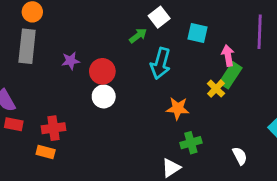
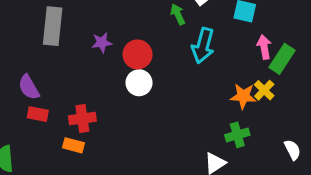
green arrow: (138, 36) -> (178, 14), turned -78
pink arrow: (228, 55) -> (264, 47), moved
yellow cross: (216, 89) -> (264, 90), moved
orange star: (178, 108) -> (243, 96), moved

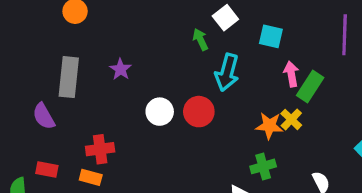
gray rectangle: (53, 26) -> (69, 77), moved
purple star: (102, 43) -> (120, 69), turned -30
red circle: (138, 54) -> (199, 112), moved
red rectangle: (38, 114) -> (47, 170), moved

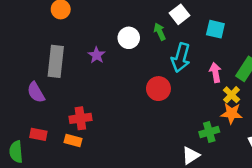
pink arrow: (291, 74) -> (215, 72), moved
white circle: (160, 112) -> (129, 38), moved
orange star: (269, 126) -> (232, 113), moved

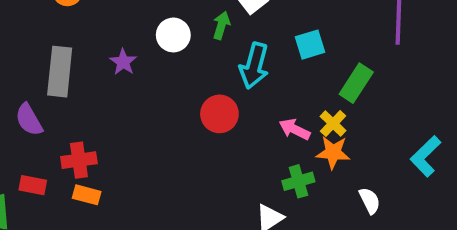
cyan square: (215, 29) -> (310, 45), moved, turned -30
green arrow: (160, 32) -> (221, 25), turned 42
pink arrow: (215, 72) -> (295, 129), moved, turned -54
red cross: (80, 118) -> (79, 160), moved

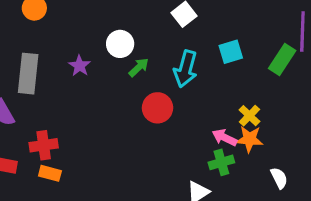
green arrow: (221, 25) -> (139, 67), moved, turned 30
green rectangle: (356, 83) -> (282, 60), moved
pink arrow: (295, 129) -> (225, 137), moved

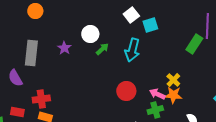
cyan square: (231, 52) -> (150, 25), moved
red circle: (157, 108) -> (126, 91), moved

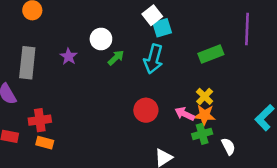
cyan square: (150, 25) -> (162, 28), moved
green rectangle: (194, 44) -> (211, 54), moved, turned 36
green cross: (155, 110) -> (202, 134), moved

